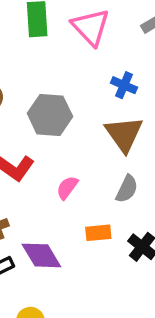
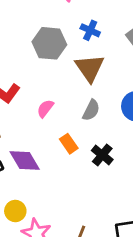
gray hexagon: (50, 115) -> (49, 43), moved
orange rectangle: (98, 233) -> (69, 144), turned 60

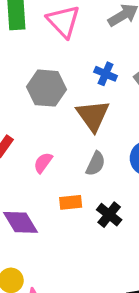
blue cross: (90, 30) -> (106, 74), moved
orange rectangle: (69, 144) -> (71, 202), turned -60

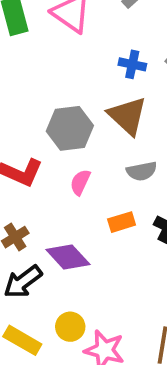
gray hexagon: (47, 88) -> (70, 128), moved
gray semicircle: (96, 164) -> (142, 171), turned 65

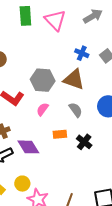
brown triangle: (127, 116) -> (74, 79), turned -35
gray semicircle: (142, 171) -> (76, 110), turned -126

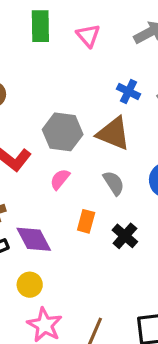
pink triangle: (55, 20) -> (88, 36), size x0.7
orange rectangle: (60, 134) -> (86, 221), turned -72
yellow circle: (22, 184) -> (30, 285), moved

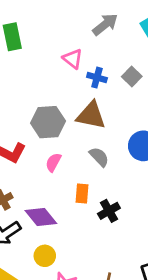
pink triangle: (88, 36) -> (73, 59), moved
black cross: (125, 236) -> (109, 211), moved, turned 30

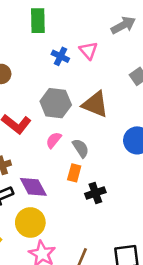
blue cross: (97, 78) -> (60, 56), moved
gray semicircle: (99, 157) -> (81, 148), moved
yellow circle: (45, 256) -> (30, 222), size x1.5

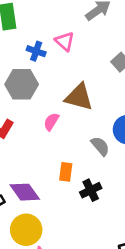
gray hexagon: (56, 103) -> (22, 84), moved
pink semicircle: (54, 140) -> (51, 122), moved
gray semicircle: (81, 148) -> (100, 146), moved

